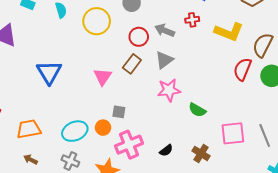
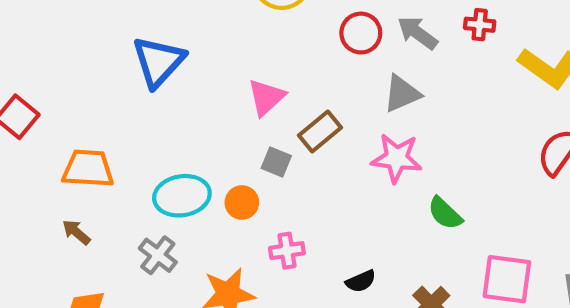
brown rectangle: (132, 64) -> (320, 131), moved
gray square: (119, 112) -> (276, 162), moved
pink cross: (129, 145) -> (287, 251), size x0.6

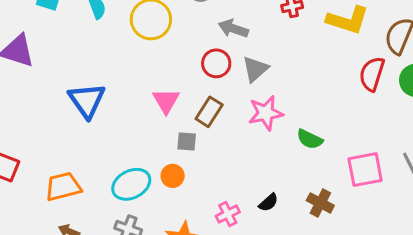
red circle: (361, 33) -> (216, 63), moved
gray arrow: (417, 33) -> (233, 29), moved
pink cross: (287, 251) -> (228, 214), moved

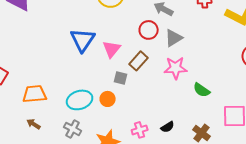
blue triangle: (87, 100) -> (83, 40), moved

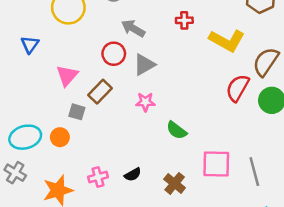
blue triangle: (83, 40) -> (30, 44), moved, size x0.6
pink star: (176, 68) -> (145, 102), size x0.7

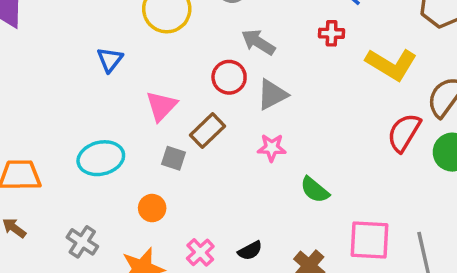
cyan ellipse: (25, 137) -> (101, 158), moved
orange circle: (60, 137) -> (152, 208), moved
pink cross: (98, 177) -> (200, 252), turned -30

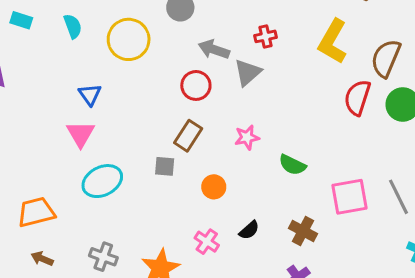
red cross: (332, 33) -> (265, 36), moved
yellow L-shape: (391, 64) -> (333, 41), turned 102
gray triangle: (272, 95) -> (248, 72), moved
pink triangle: (161, 106) -> (81, 134), moved
orange circle: (152, 208) -> (214, 187), moved

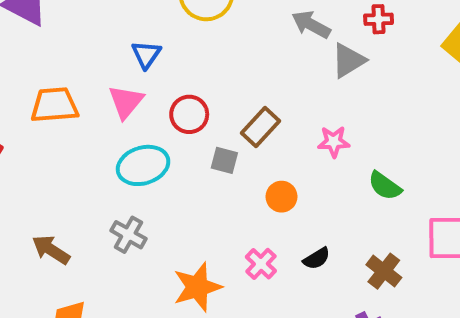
red circle: (196, 85) -> (189, 114), moved
orange trapezoid: (36, 212) -> (54, 105), moved
gray cross: (103, 257) -> (128, 235), moved
brown arrow: (42, 259) -> (51, 250), size x1.4

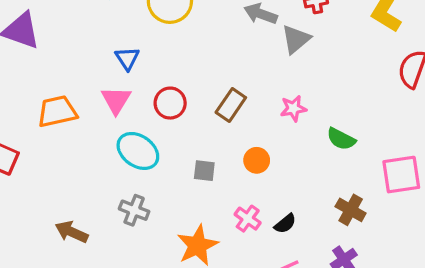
gray square: (224, 160) -> (204, 171), moved
cyan ellipse: (143, 165) -> (138, 151), turned 60
black semicircle: (317, 258) -> (285, 224), moved

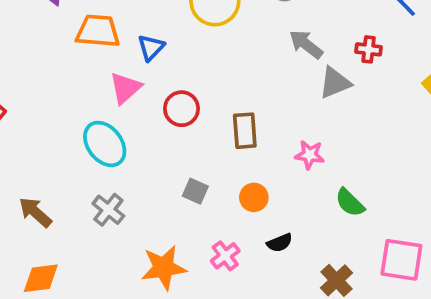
brown rectangle: (231, 105) -> (245, 131), turned -56
orange trapezoid: (57, 111) -> (98, 31), moved
cyan ellipse: (138, 151) -> (105, 144), moved
black semicircle: (285, 224) -> (280, 243), moved

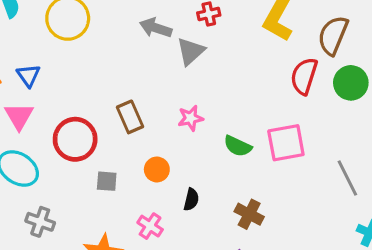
red circle: (181, 109) -> (75, 139), moved, size x1.4
black semicircle: (280, 243) -> (191, 200), turned -35
pink square: (401, 260) -> (286, 143), moved

